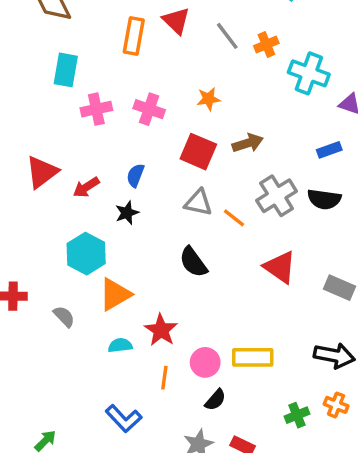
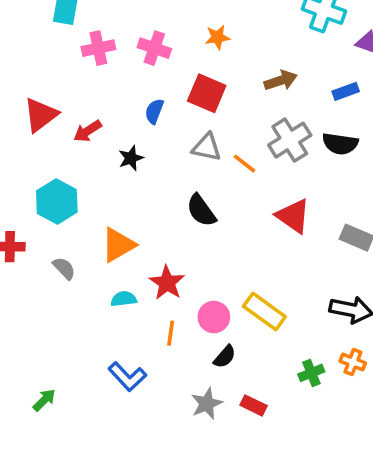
brown arrow: (248, 143) -> (281, 81), moved
blue semicircle: (135, 175) -> (154, 111), moved
cyan hexagon: (86, 254) -> (57, 201), moved
yellow rectangle: (253, 357) -> (264, 312), turned 36

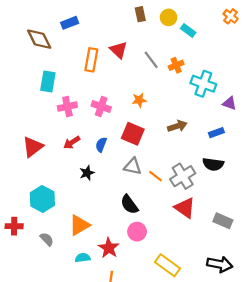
red arrow: (88, 131) -> (72, 142), moved
gray cross: (290, 140) -> (183, 176), moved
pink circle: (214, 317) -> (137, 232), moved

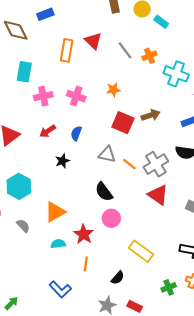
red square: (133, 134) -> (123, 123), moved

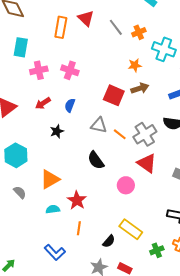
orange star: (113, 90) -> (135, 65), moved
pink circle: (111, 218) -> (126, 185), moved
yellow rectangle: (141, 251) -> (131, 229), moved

